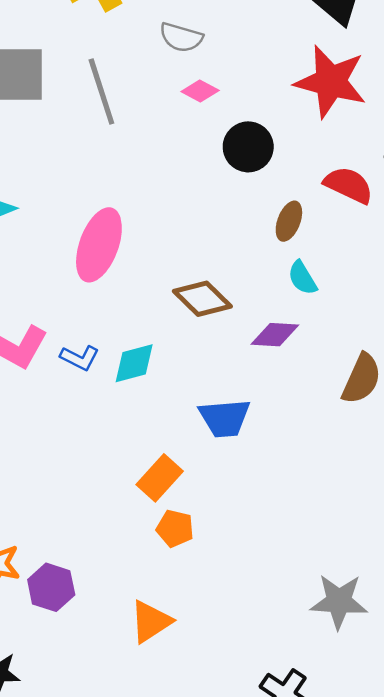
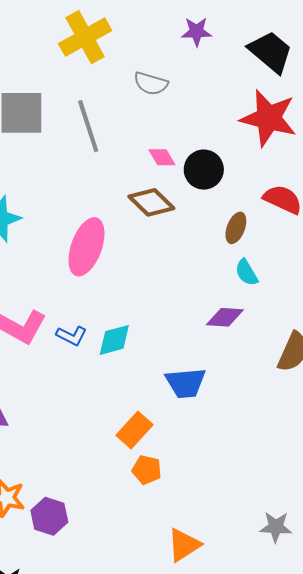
pink diamond: (200, 91) -> (162, 157), moved, turned 32
brown diamond: (202, 299) -> (151, 202), moved
gray star: (339, 601) -> (276, 527), size x0.7
orange triangle: (151, 622) -> (184, 545), moved

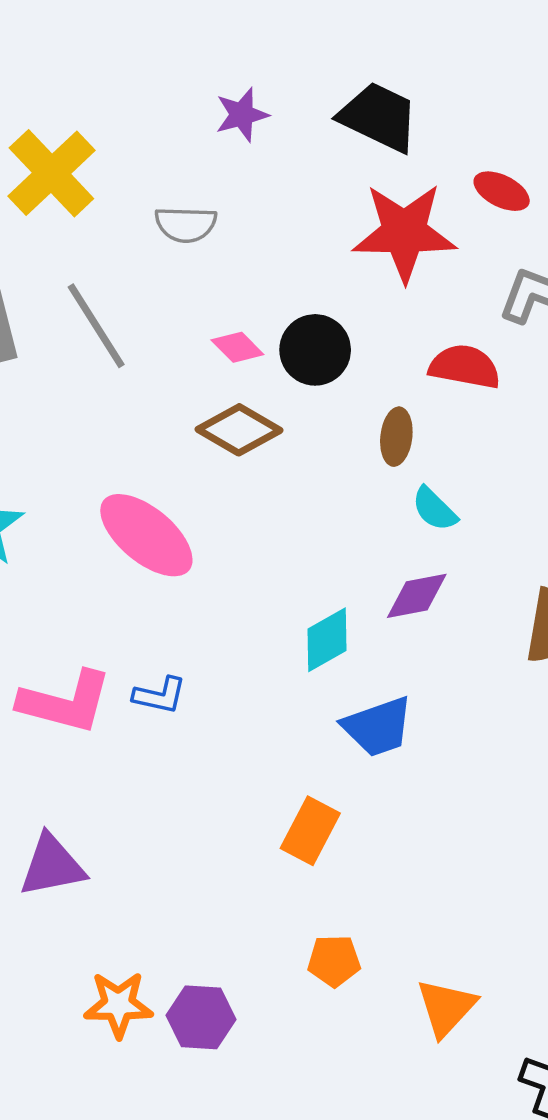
pink ellipse: (86, 247) -> (146, 535), turned -56
cyan diamond: (114, 340) -> (327, 640), moved
orange pentagon: (147, 470) -> (334, 961), moved

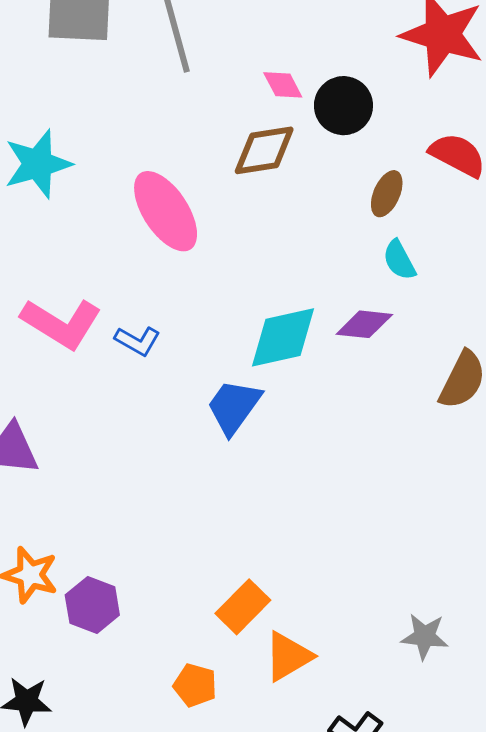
brown diamond: (239, 430) -> (264, 150), turned -56
cyan diamond: (327, 640) -> (283, 337), size x1.4
blue trapezoid: (378, 727) -> (234, 407), moved, turned 128
orange rectangle: (310, 831) -> (243, 607), moved
orange pentagon: (334, 961) -> (195, 685), moved

